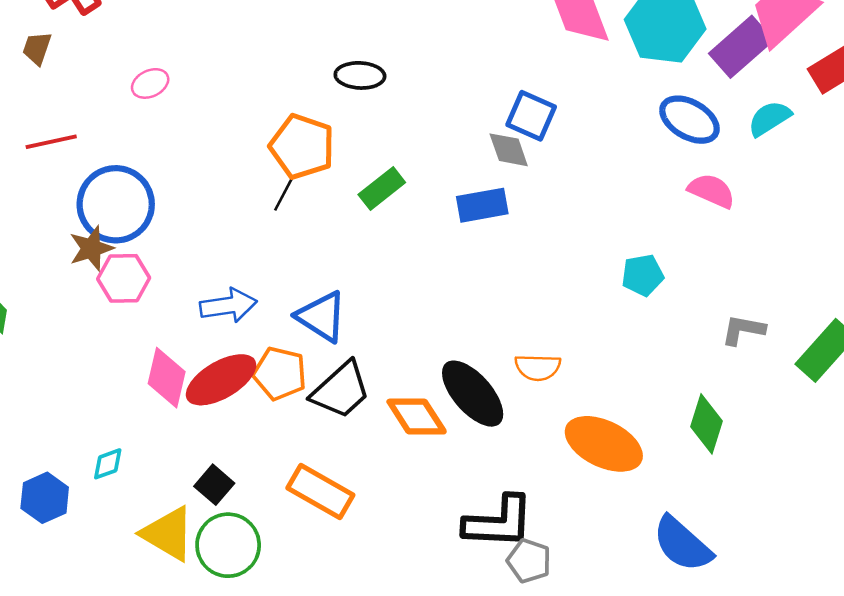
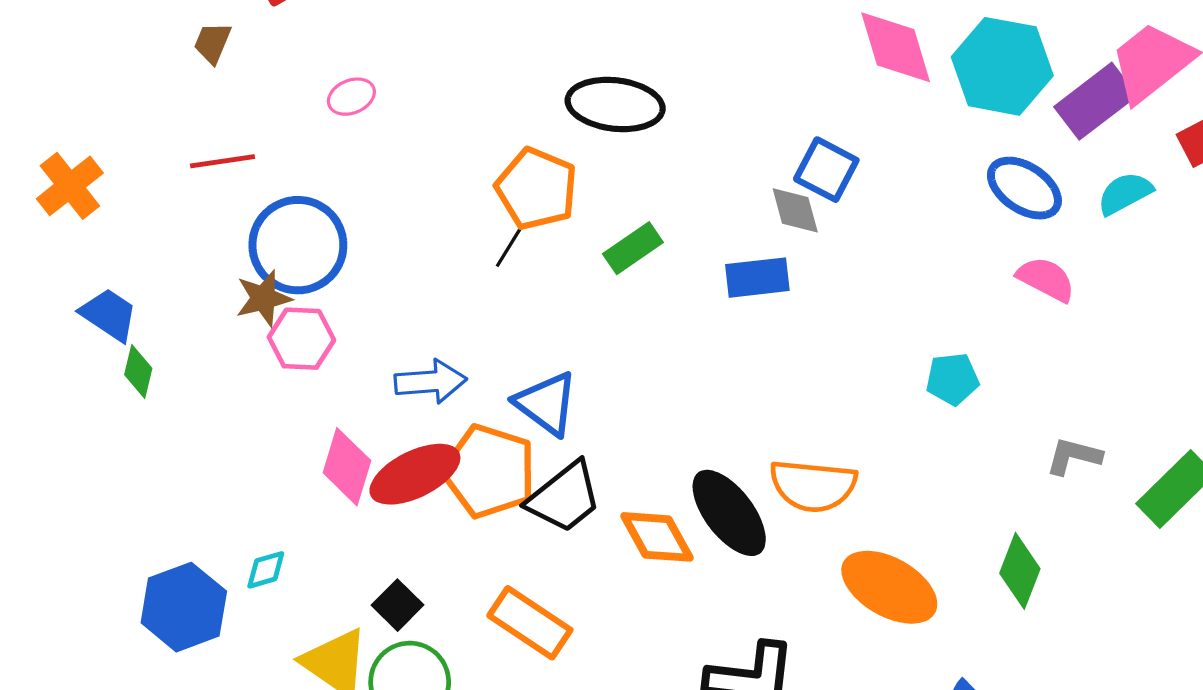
black ellipse: (360, 75) -> (615, 105), size x1.5
orange semicircle: (538, 367) -> (813, 486), size x1.5
orange pentagon: (280, 373) -> (489, 471), size x1.4
blue hexagon: (45, 498) -> (184, 607), size x1.4

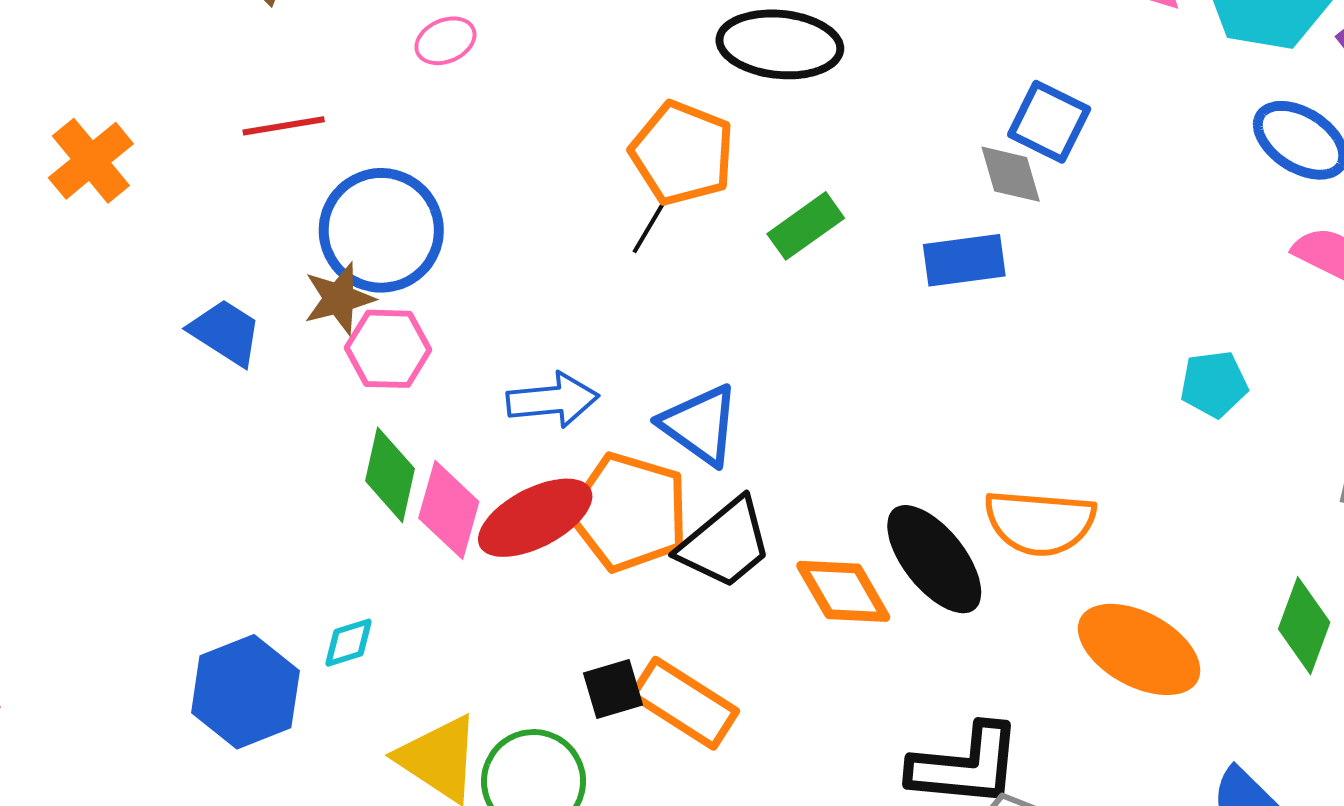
blue trapezoid: (109, 315) -> (226, 332), moved
green diamond: (138, 371) -> (390, 475), moved, size x1.4
black square: (397, 605) -> (613, 689), moved, turned 30

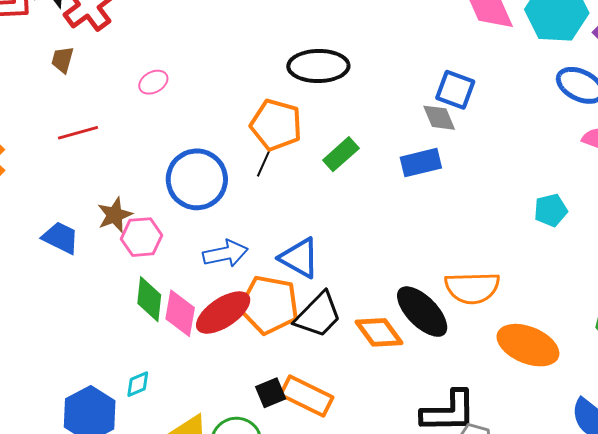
blue circle: (381, 230) -> (197, 179), moved

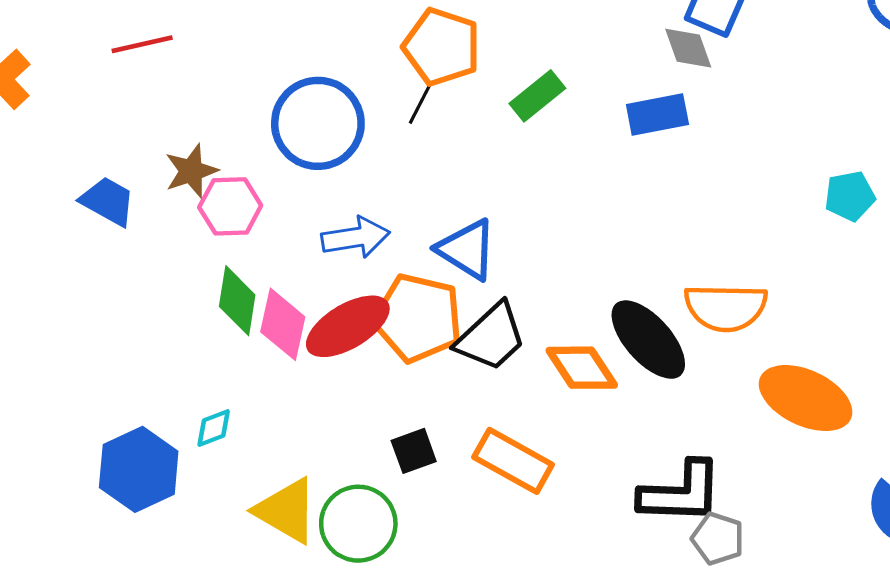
orange rectangle: (307, 396) -> (513, 461), moved

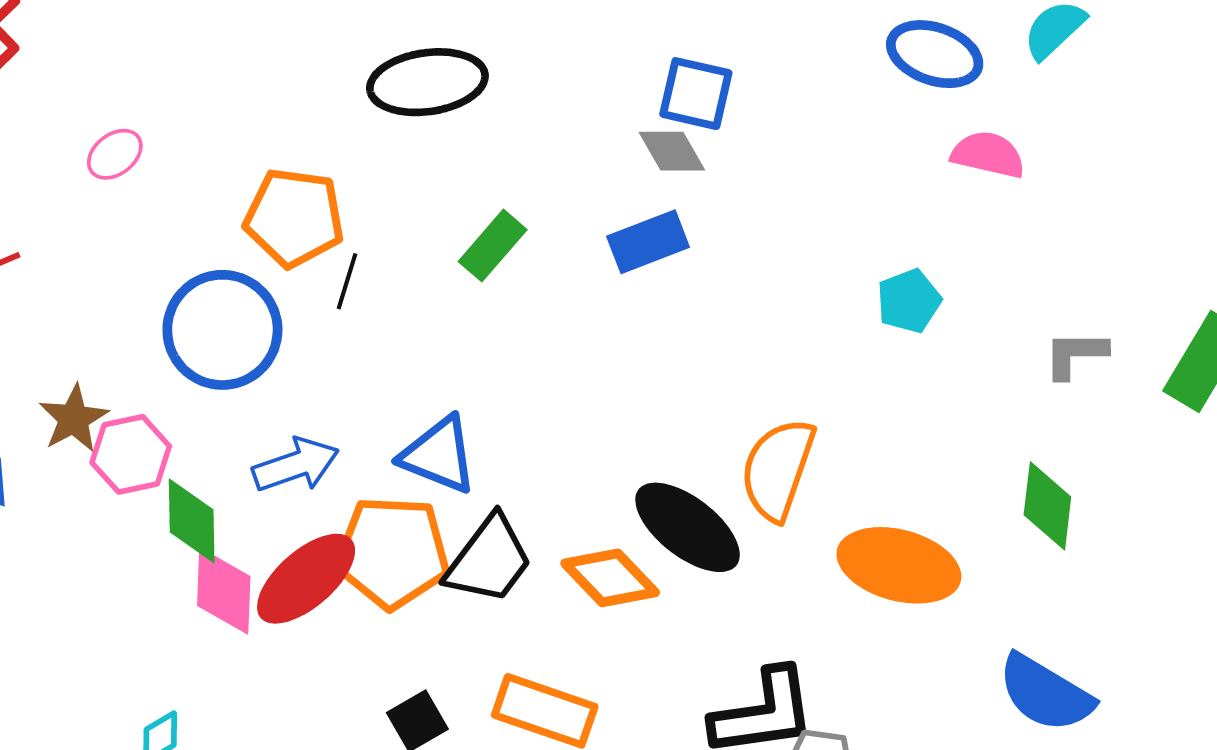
orange pentagon: (442, 47) -> (294, 218), moved
green diamond: (237, 301) -> (192, 521), moved
orange semicircle: (726, 307) -> (778, 469), turned 118

